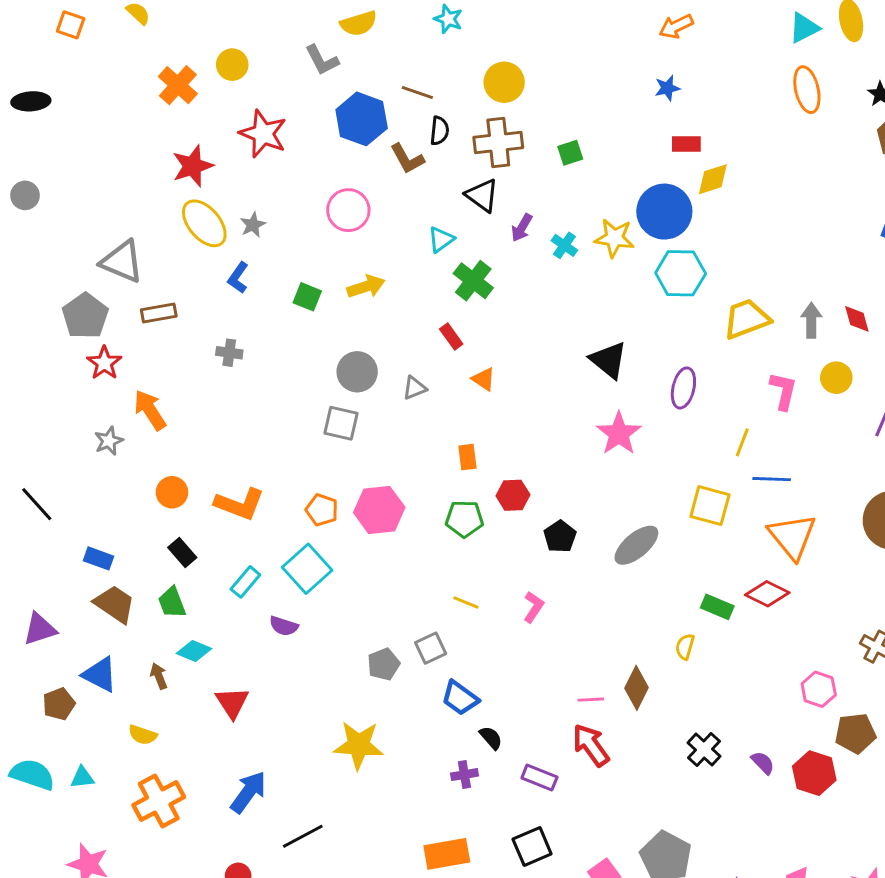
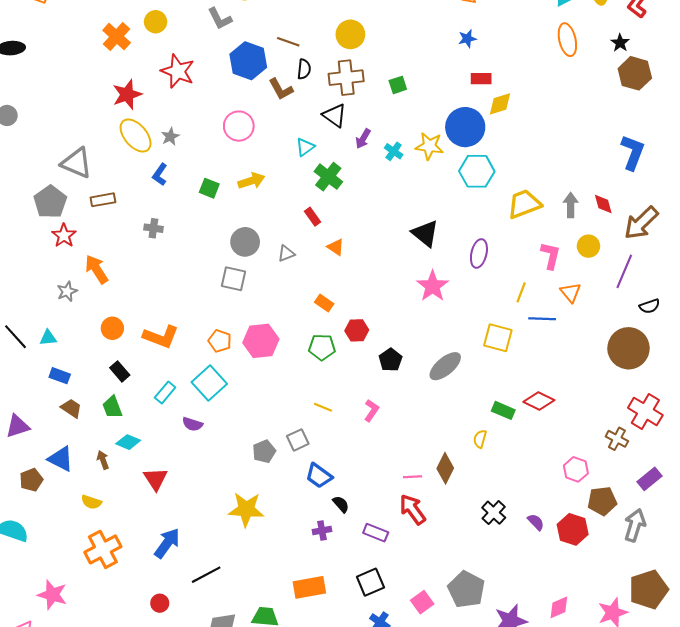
orange rectangle: (467, 457) -> (324, 303), turned -48
orange triangle: (792, 536) -> (571, 292), moved, size x0.6
brown trapezoid: (115, 604) -> (71, 408), size x0.7
cyan triangle: (82, 777) -> (48, 338), moved

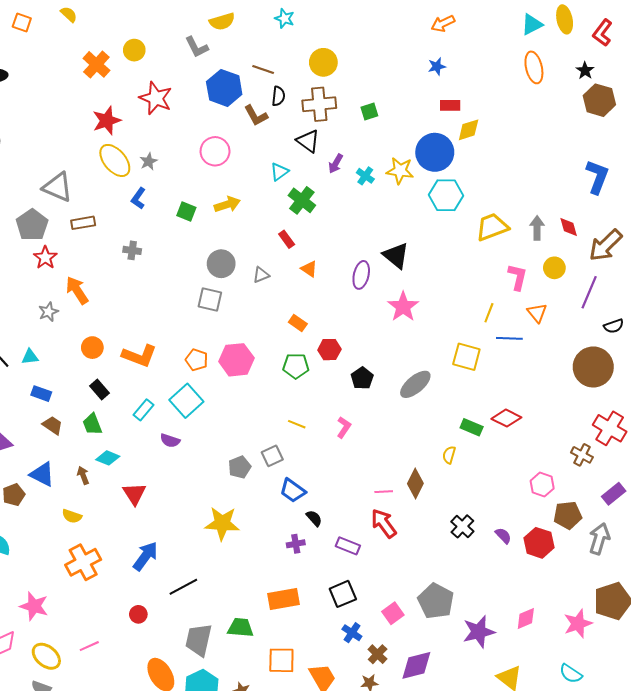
purple ellipse: (479, 253) -> (361, 275), moved

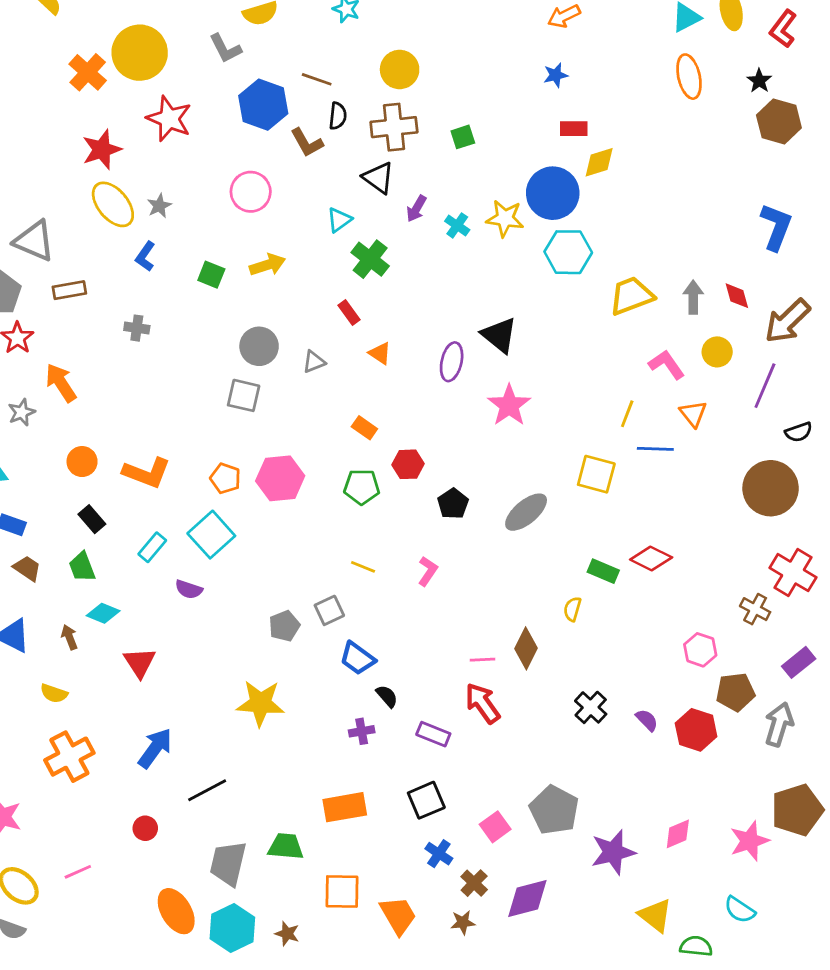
yellow circle: (134, 50) -> (140, 53), size x1.8
pink L-shape: (518, 277) -> (667, 365), turned -48

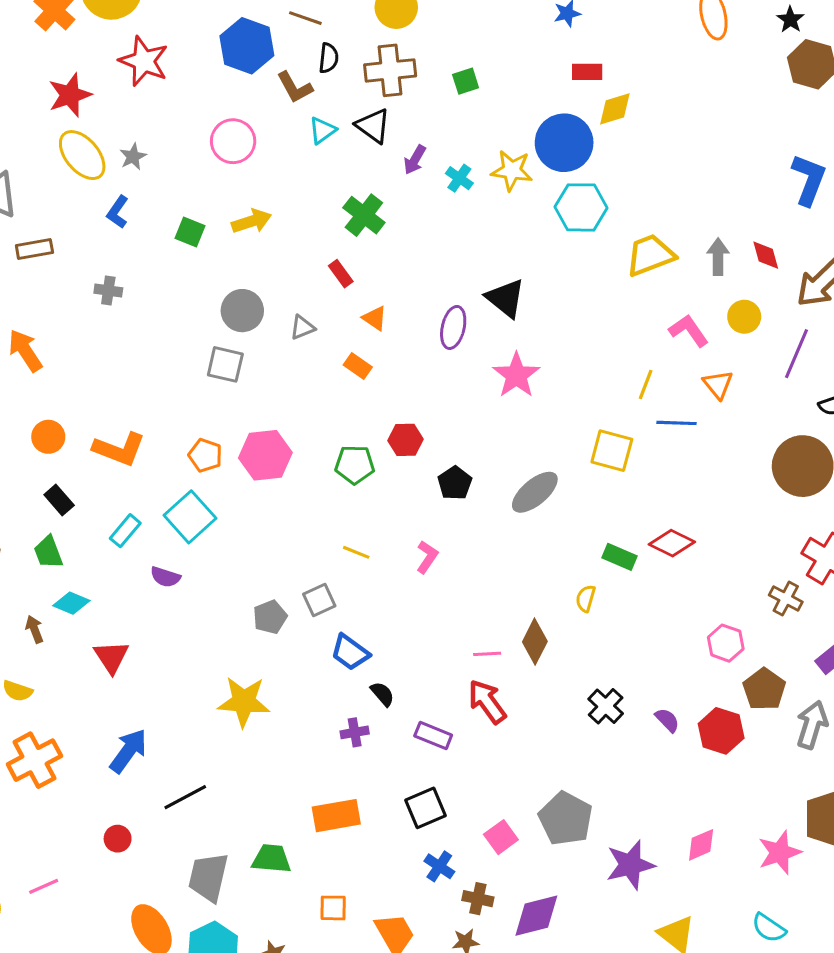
cyan triangle: (339, 220) -> (322, 130), moved
orange rectangle: (364, 428) -> (358, 366), moved
brown pentagon: (735, 692) -> (764, 689), turned -30
brown cross: (474, 883) -> (478, 899), turned -32
orange square: (342, 891) -> (333, 908), size x0.7

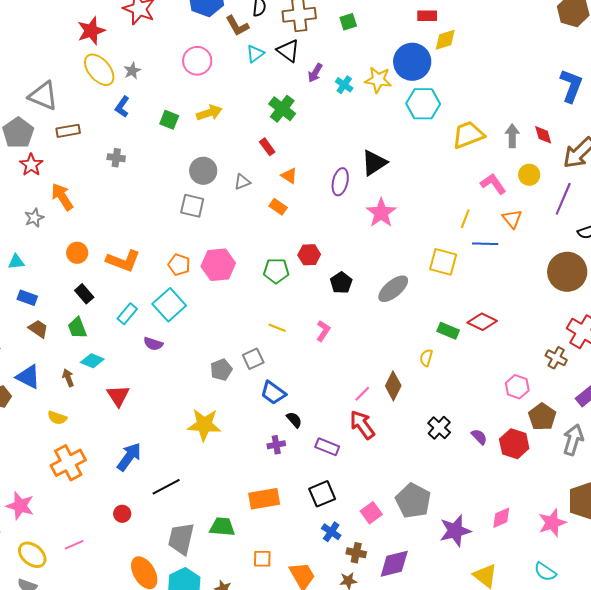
black triangle: (506, 298) -> (374, 163), turned 48
pink line: (487, 654) -> (362, 394), turned -42

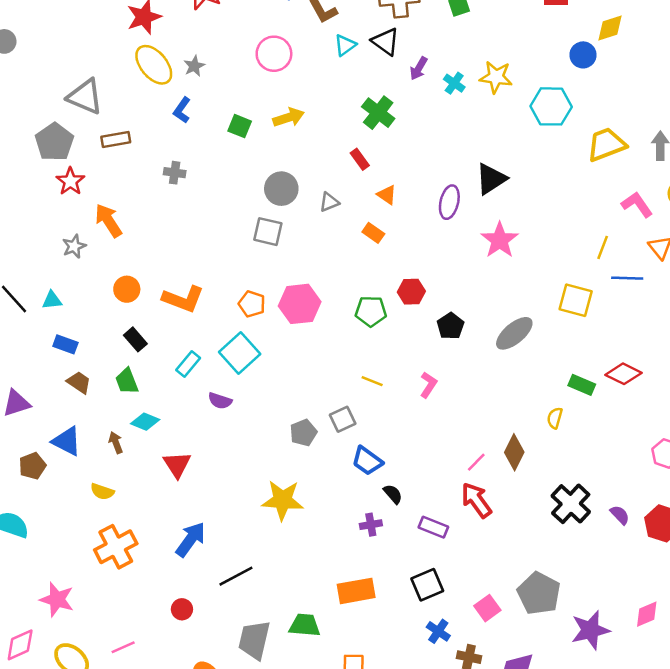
yellow diamond: (445, 40) -> (610, 28), moved
blue circle: (412, 62) -> (583, 55), moved, size x0.6
black cross: (439, 428) -> (571, 504), size x1.4

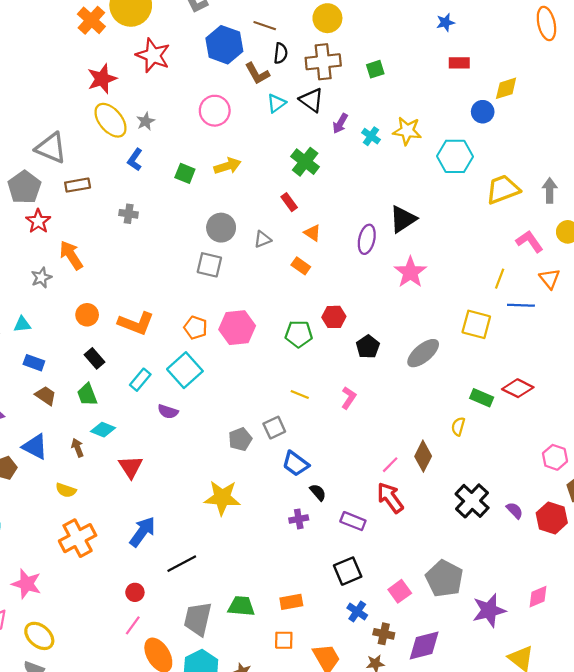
orange rectangle: (356, 591) -> (291, 602), moved, size x0.7
pink line: (123, 647) -> (133, 625), moved, turned -30

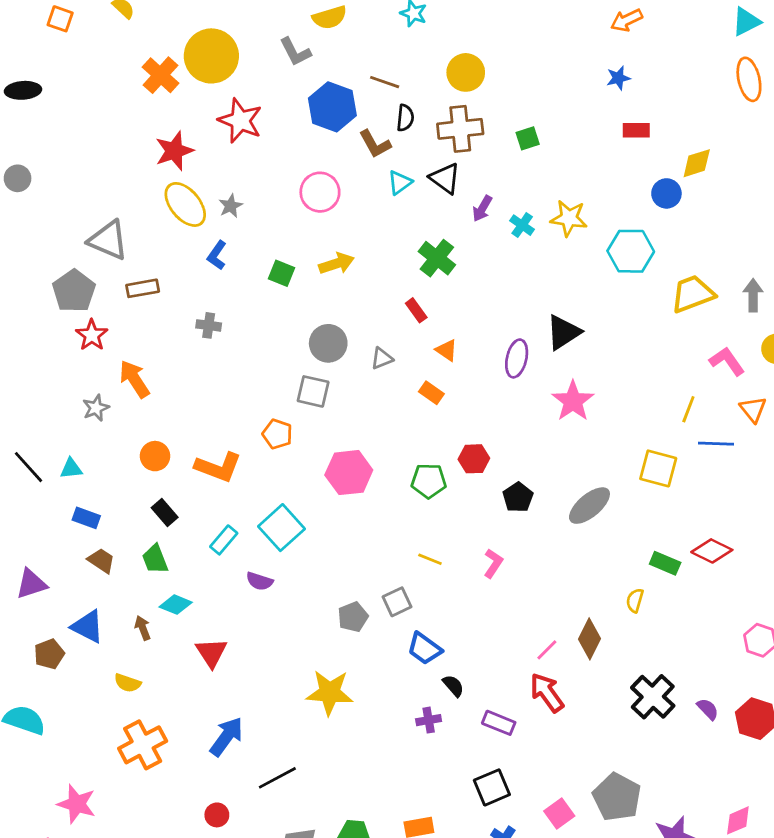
orange pentagon: (196, 328) -> (277, 434), moved

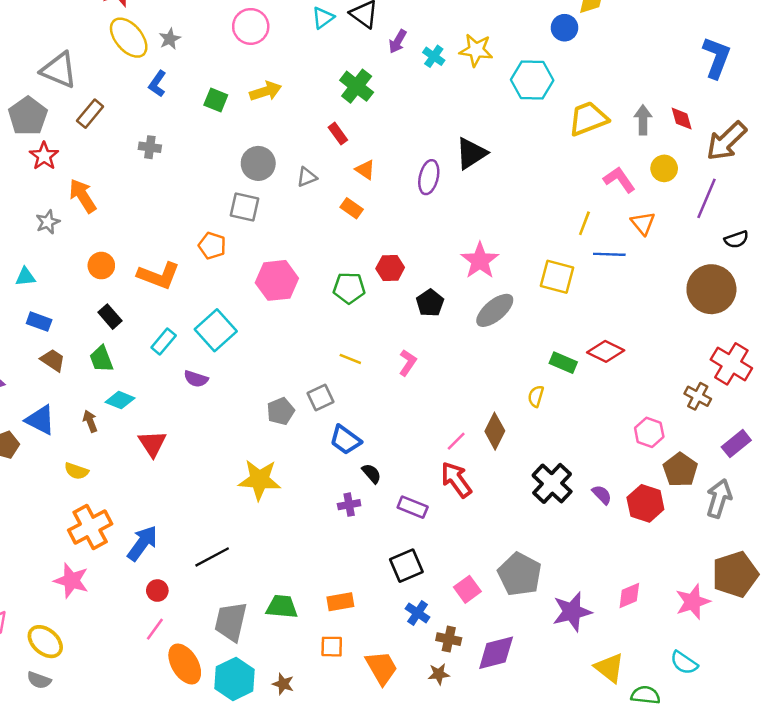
brown rectangle: (143, 288) -> (90, 114), turned -40
pink star: (573, 401) -> (480, 261), moved
blue arrow: (226, 737) -> (142, 543), moved
pink star: (77, 804) -> (71, 581), moved

